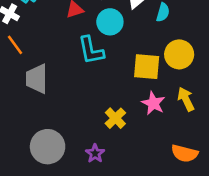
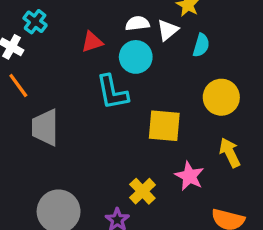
yellow square: (147, 67) -> (164, 126), moved
pink star: (153, 103) -> (189, 176), moved
yellow cross: (115, 118) -> (142, 191), moved

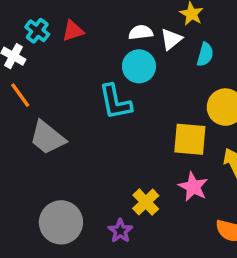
red triangle: (92, 42) -> (73, 31), moved
yellow square: (164, 126) -> (190, 139), moved
gray trapezoid: (45, 127) -> (47, 138), turned -51

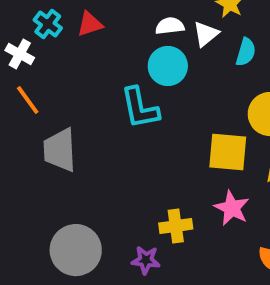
gray trapezoid: (47, 138) -> (60, 150), turned 48
yellow cross: (146, 202) -> (176, 226), turned 36
purple star: (120, 231) -> (146, 260), turned -30

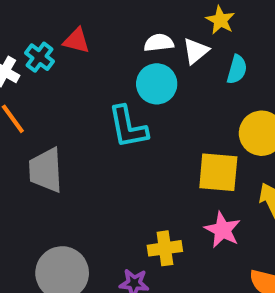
cyan cross: (48, 24) -> (40, 57), moved
red triangle: (90, 24) -> (77, 41), turned 32

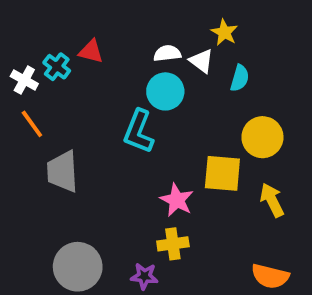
white triangle: (196, 51) -> (202, 61), turned -44
cyan L-shape: (128, 127) -> (139, 131), turned 33
pink star: (222, 230) -> (177, 200), moved

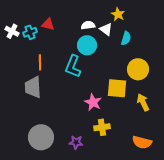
cyan cross: (57, 67) -> (30, 32), turned 32
white cross: (24, 80) -> (12, 31), moved
orange line: (32, 124) -> (40, 62), moved, turned 35
yellow cross: (173, 244) -> (102, 127), moved

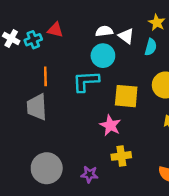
yellow star: (118, 14) -> (157, 23), moved
cyan L-shape: (73, 66) -> (86, 81), turned 65
yellow square: (117, 88) -> (126, 96), moved

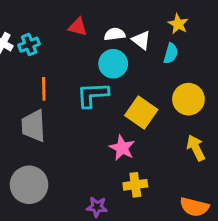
red triangle: (55, 30) -> (78, 27), moved
yellow square: (126, 96) -> (141, 112), turned 30
gray circle: (47, 168) -> (29, 185), moved

